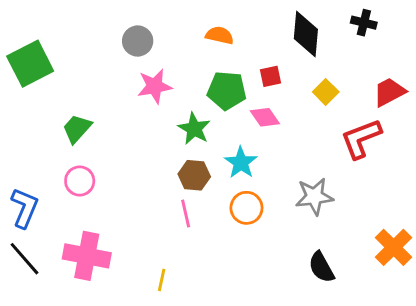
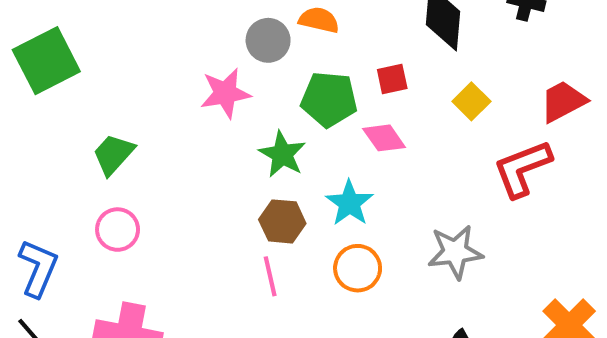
gray circle: (138, 41) -> (268, 40), moved

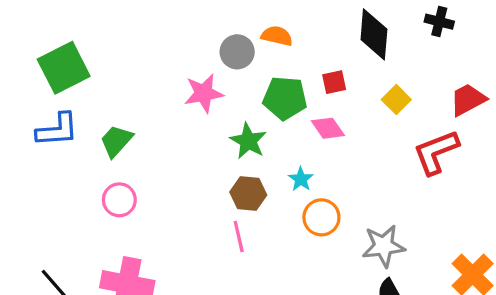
cyan star: (349, 203) -> (301, 179), size x0.7
gray star: (455, 252) -> (384, 246), moved
blue L-shape: (38, 268) -> (57, 130), moved, turned 63
orange circle: (358, 268) -> (321, 217), moved

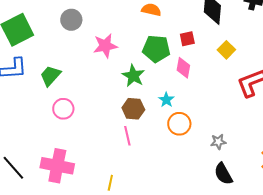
gray circle: (237, 52) -> (71, 20), moved
pink diamond: (328, 128) -> (183, 68), turned 45
pink circle: (119, 200) -> (63, 109), moved
gray star: (384, 246) -> (218, 142), size x0.6

